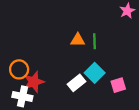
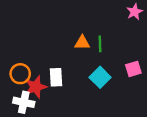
white rectangle: (77, 83) -> (56, 77), moved, turned -54
pink square: (118, 85) -> (133, 69), moved

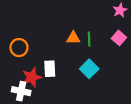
pink square: (133, 69) -> (119, 38), moved, turned -32
orange circle: (20, 74) -> (19, 48), moved

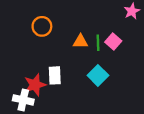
pink square: (119, 38) -> (113, 42), moved
orange circle: (19, 48) -> (42, 26), moved

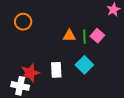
orange circle: (42, 26) -> (23, 22), moved
white rectangle: (55, 75) -> (56, 70), moved

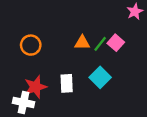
orange circle: (23, 22) -> (31, 45), moved
green line: (84, 37) -> (100, 44), turned 40

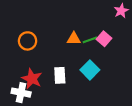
green line: (100, 44) -> (90, 40), turned 32
red star: (35, 87) -> (32, 79), turned -30

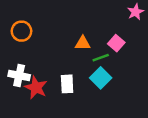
green line: (90, 40) -> (101, 58), moved
orange circle: (28, 41) -> (21, 31), moved
white cross: (21, 93) -> (19, 76), moved

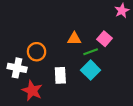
orange circle: (21, 31) -> (37, 52), moved
red star: (36, 88) -> (32, 91), moved

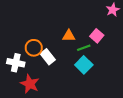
white rectangle: (60, 75) -> (48, 57), moved, turned -35

